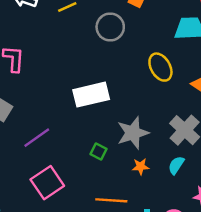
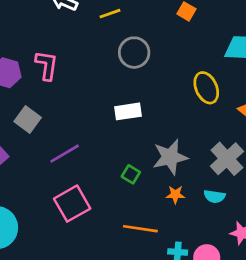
gray circle: (110, 27) -> (134, 53), moved
white rectangle: (91, 95) -> (128, 111), size x0.7
cyan semicircle: (176, 165) -> (215, 196), turned -120

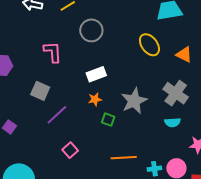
pink L-shape: (47, 65) -> (53, 52), moved
gray square: (28, 119) -> (40, 91), moved
orange star: (175, 195) -> (95, 99), moved
pink square: (72, 204) -> (70, 150), size x0.6

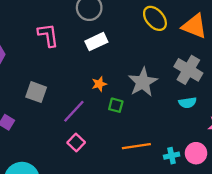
orange triangle: (184, 55) -> (194, 26), size x1.4
white rectangle: (96, 74) -> (96, 42), moved
gray square: (40, 91) -> (36, 92), moved
purple line: (57, 115) -> (74, 111), moved

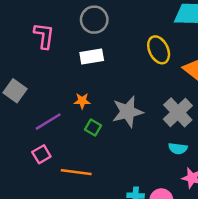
cyan semicircle: (187, 103) -> (178, 148), moved
orange line: (136, 146) -> (76, 172), moved

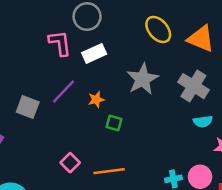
pink L-shape: (44, 36) -> (60, 43), moved
gray star: (128, 112) -> (143, 79), moved
purple line: (48, 122) -> (64, 91), moved

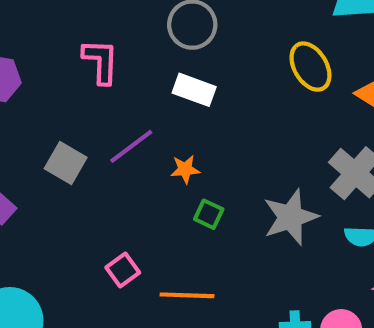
pink L-shape: (60, 43) -> (101, 61), moved
white rectangle: (94, 53) -> (194, 90), turned 35
gray star: (143, 79) -> (291, 217), moved

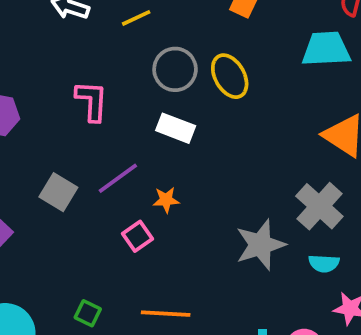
yellow ellipse: (310, 67) -> (230, 76), moved
green square: (209, 214) -> (88, 313), moved
pink square: (123, 270) -> (138, 236), moved

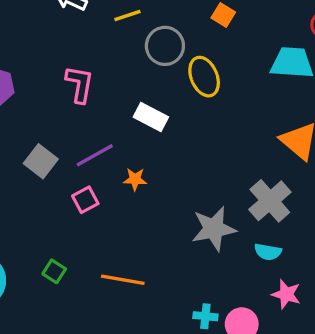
gray circle: (175, 69) -> (165, 46), moved
pink square: (138, 236) -> (85, 200), moved

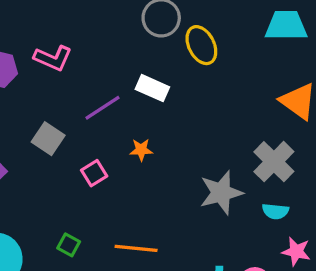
pink L-shape: (80, 84) -> (53, 58), moved, turned 108
purple line: (95, 155) -> (102, 108), moved

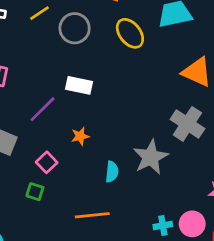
yellow ellipse: (201, 45) -> (130, 33), moved
cyan semicircle: (275, 211) -> (112, 172), moved, turned -78
green square: (69, 245) -> (35, 192), moved

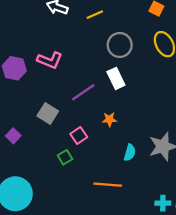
gray circle: (75, 28) -> (120, 45), moved
white rectangle: (79, 85) -> (116, 78), turned 42
green square: (35, 192) -> (65, 157), turned 32

